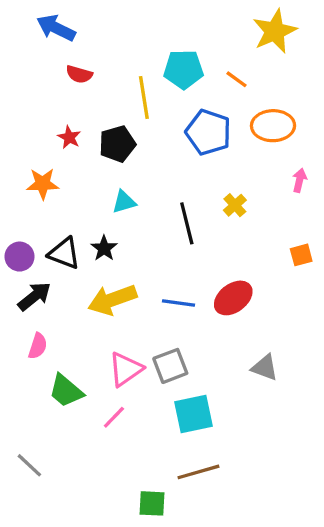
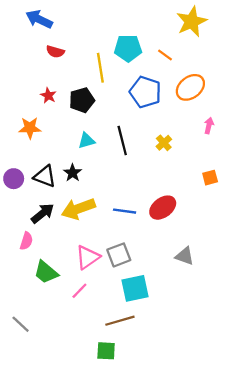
orange ellipse: (273, 126) -> (190, 87), turned -36
black line: (187, 223) -> (122, 141), moved
black arrow: (34, 296) -> (43, 213), moved
brown line: (198, 472) -> (120, 321), moved

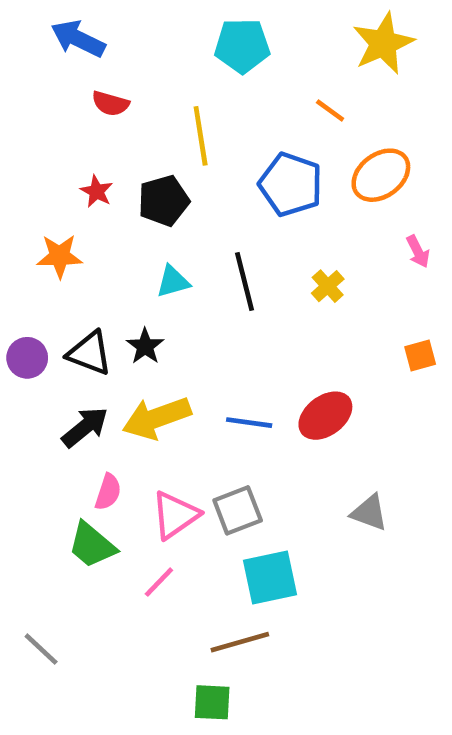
cyan pentagon: (128, 48) -> (242, 46), moved
pink arrow: (209, 126) -> (418, 251), turned 140
pink semicircle: (26, 241) -> (108, 492), moved

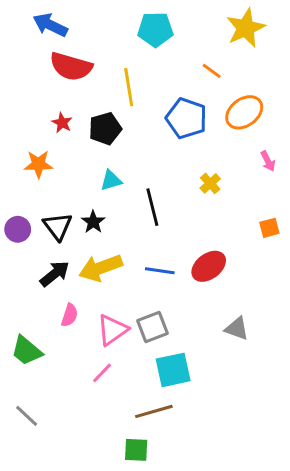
red semicircle: (110, 104) -> (71, 66), size x1.8
black line: (244, 282) -> (152, 207), moved
black triangle: (90, 353) -> (58, 226), turned 32
green trapezoid: (92, 545) -> (27, 351), moved

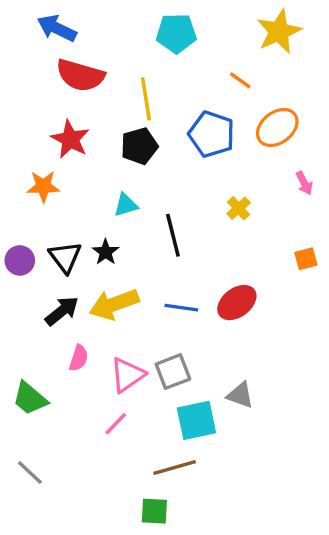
red star: (62, 123) -> (70, 139), size x1.6
black pentagon: (105, 129) -> (139, 146), moved
gray triangle: (237, 328) -> (240, 395), moved

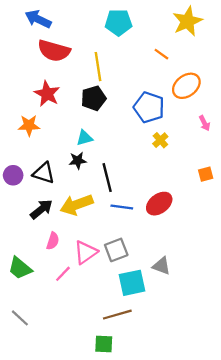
blue pentagon: (212, 134) -> (149, 107), moved
black line: (173, 235) -> (107, 178), moved
black star: (106, 252) -> (78, 161), moved, turned 30
black triangle: (65, 257) -> (44, 173), turned -35
pink line: (116, 424) -> (63, 274), moved

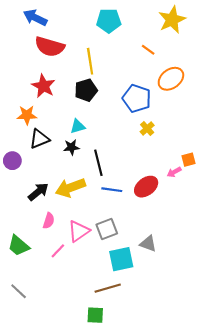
pink arrow: (204, 123) -> (174, 172), moved, turned 88
black triangle: (44, 173) -> (39, 139), moved, turned -40

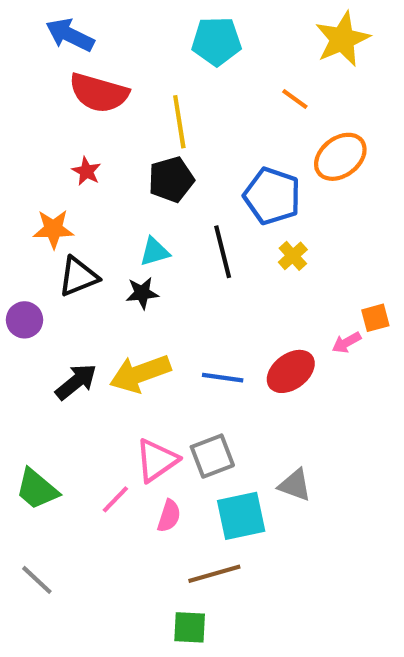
red star: (43, 86) -> (86, 171), size x0.6
black line: (98, 163) -> (223, 252), moved
pink semicircle: (49, 221) -> (169, 516), moved

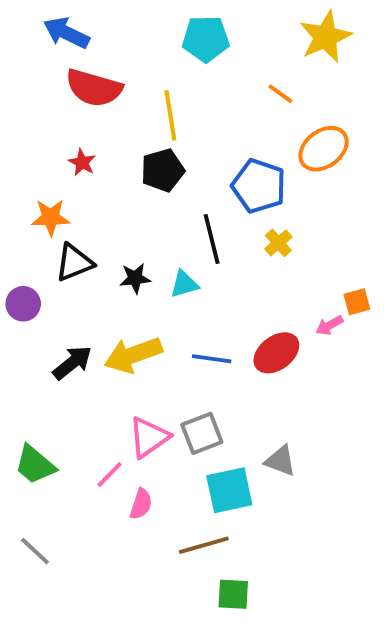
cyan triangle: (155, 252) -> (184, 284), moved
pink semicircle: (169, 516) -> (141, 504), moved
green square: (190, 627) -> (233, 594), moved

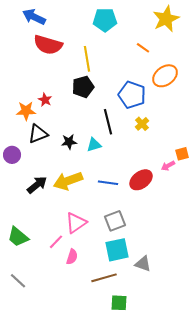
red star: (82, 162) -> (45, 100), moved
gray square: (202, 433) -> (115, 221), moved
gray triangle: (280, 461) -> (143, 264), moved

